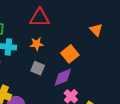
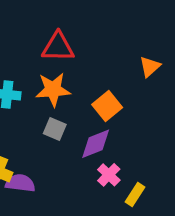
orange triangle: (96, 30) -> (150, 67), turned 32
orange star: (37, 44) -> (53, 90), size x1.5

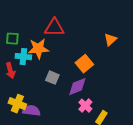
orange star: (53, 90) -> (38, 49), moved

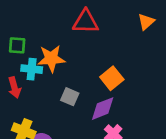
red triangle: (54, 28) -> (86, 22), moved
orange triangle: (110, 40) -> (146, 22), moved

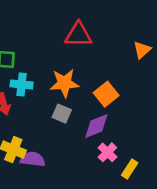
orange triangle: (146, 22) -> (142, 50), moved
orange star: (51, 59) -> (65, 83), moved

